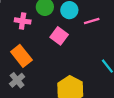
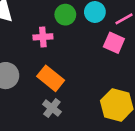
pink square: (59, 36) -> (114, 43), moved

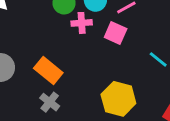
pink cross: (43, 37) -> (82, 23), moved

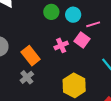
pink cross: (82, 23) -> (61, 45), moved, turned -32

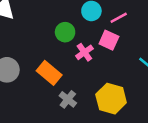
green circle: (51, 12) -> (65, 32), moved
gray cross: (27, 77) -> (68, 99), moved

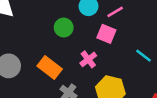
pink cross: (84, 52) -> (88, 59), moved

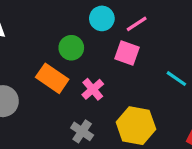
pink cross: (88, 59) -> (93, 89), moved
orange rectangle: (50, 67) -> (52, 78), moved

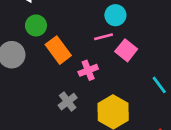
pink line: (137, 24) -> (103, 37), moved
green circle: (71, 48) -> (36, 25), moved

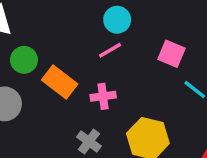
pink square: (126, 50) -> (172, 54), moved
pink cross: (88, 70) -> (103, 96), turned 30

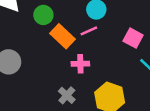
green circle: (24, 60) -> (43, 15), moved
orange rectangle: (60, 82) -> (63, 36), moved

